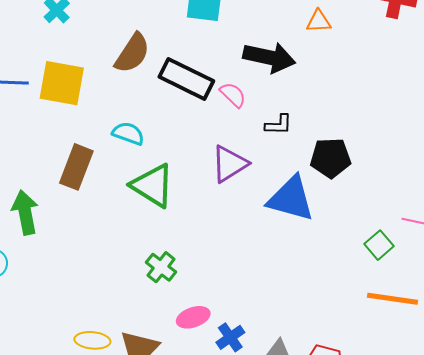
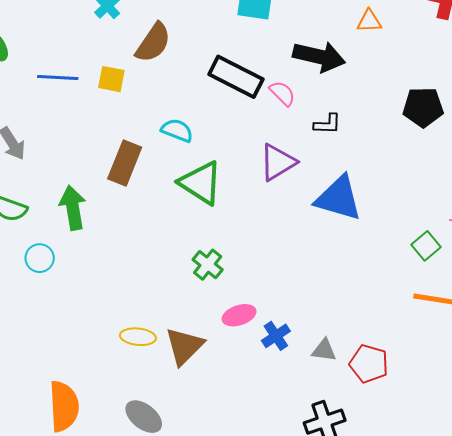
brown semicircle: (132, 53) -> (153, 43), moved
yellow square: (62, 83) -> (111, 79), size x0.6
black pentagon: (331, 158) -> (423, 107), moved

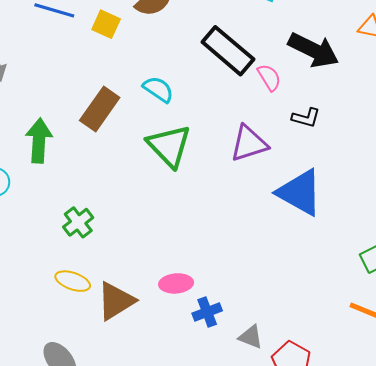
green cross: (208, 265) -> (78, 222), moved

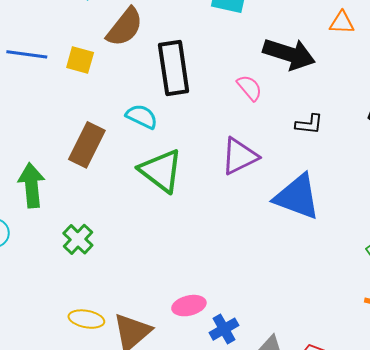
black rectangle: (228, 51) -> (174, 68), moved, turned 50
black L-shape: (306, 118) -> (309, 124), moved
green cross: (78, 222) -> (78, 239), moved

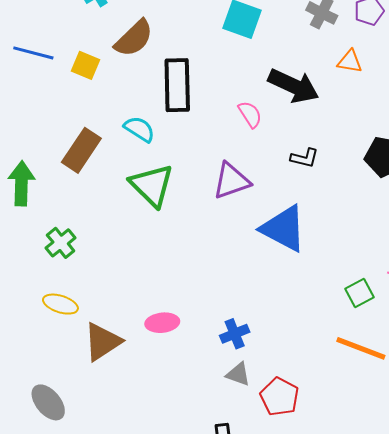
yellow ellipse: (86, 319) -> (60, 304), moved
blue cross: (224, 329) -> (235, 334), moved

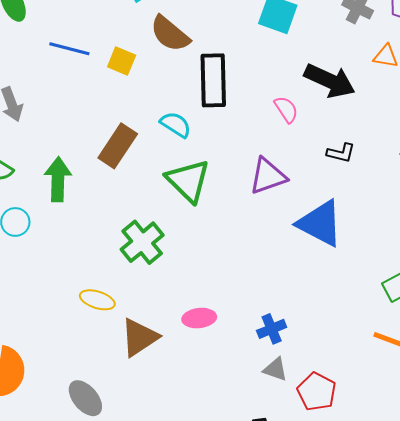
brown semicircle: (134, 38) -> (170, 34), turned 84
green cross: (61, 243) -> (142, 242), moved, size x1.4

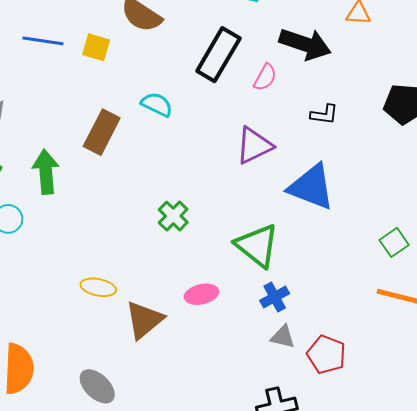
black rectangle: (213, 80) -> (218, 55), moved, turned 38
pink semicircle: (286, 109) -> (265, 77), turned 68
green triangle: (188, 181) -> (257, 246), moved
green cross: (142, 242) -> (173, 216), moved, size x0.7

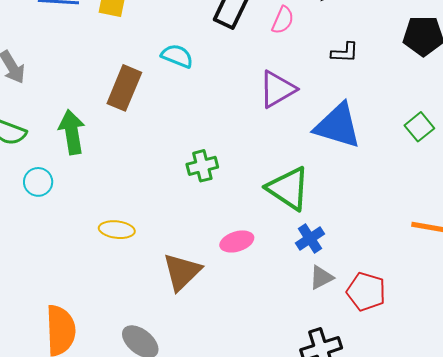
green cross: (173, 216) -> (202, 166), turned 36
green square: (394, 242) -> (419, 127), moved
yellow ellipse: (98, 287) -> (117, 230), moved
gray triangle: (283, 337) -> (321, 277), turned -36

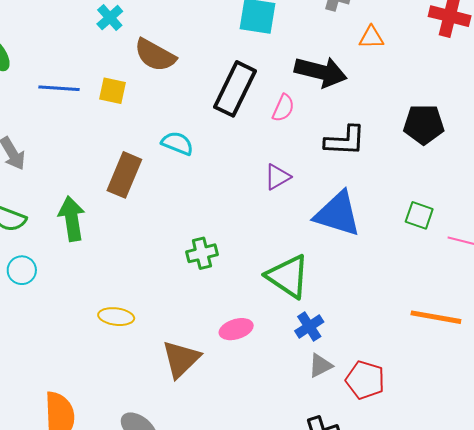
black L-shape: (345, 53) -> (345, 141), size x1.5
purple triangle: (277, 89) -> (277, 177), size x0.7
green square: (419, 127) -> (419, 215), turned -32
cyan circle: (38, 182) -> (22, 270), moved

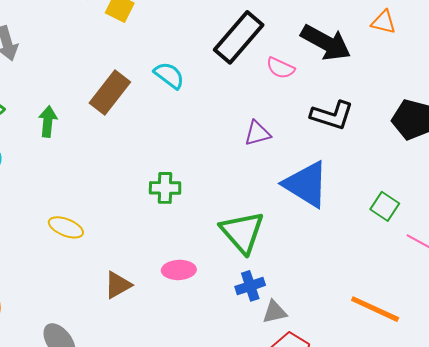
pink semicircle: (283, 108) -> (280, 68), turned 76
green arrow: (72, 219) -> (48, 121), size x0.7
brown triangle: (181, 359) -> (118, 285), size x0.7
gray triangle: (320, 366) -> (275, 312), moved

